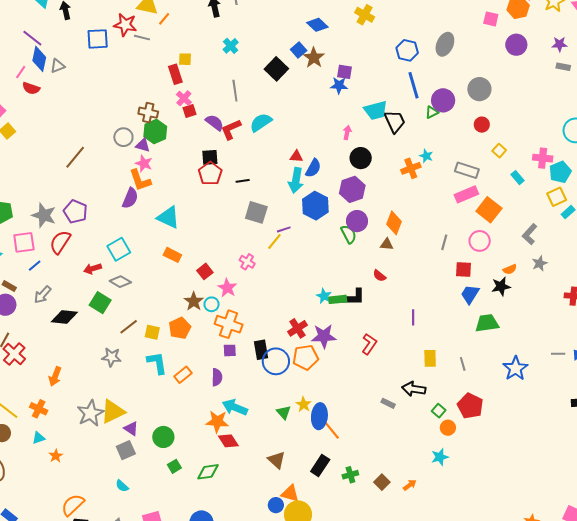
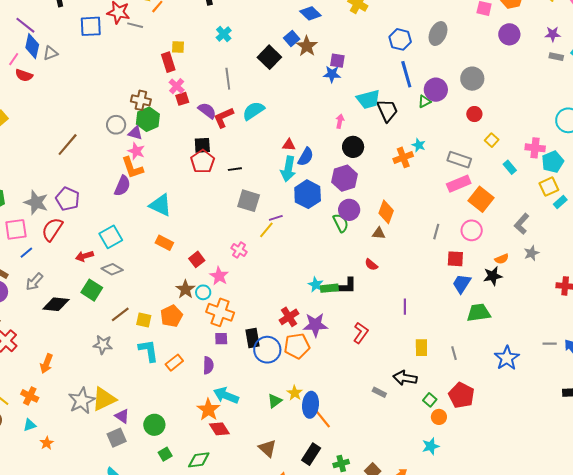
green triangle: (284, 412) -> (275, 401), turned 35
orange star: (217, 422) -> (208, 410), turned 30

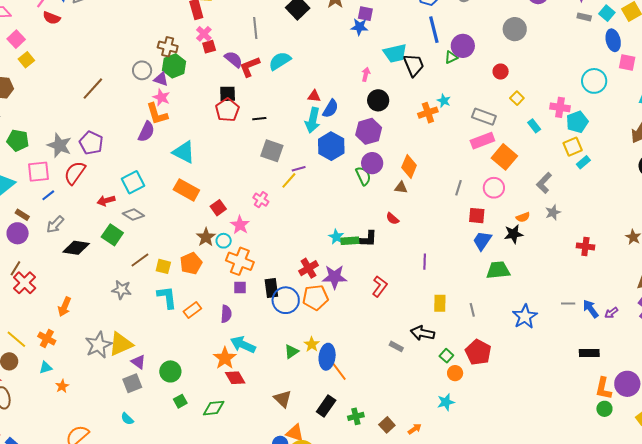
gray circle: (472, 79) -> (515, 29), moved
orange rectangle: (164, 243) -> (186, 190), size x1.4

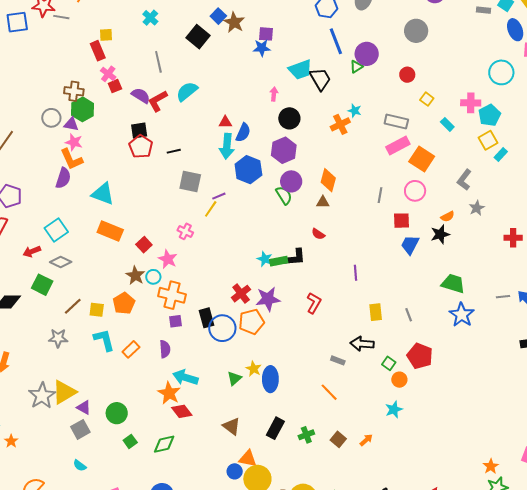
green trapezoid: (498, 270) -> (453, 284), moved, turned 30
orange line: (339, 372) -> (329, 392), moved

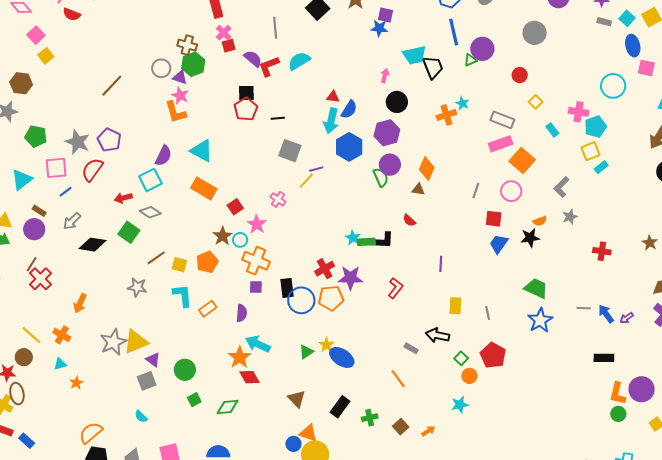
purple semicircle: (63, 178) -> (163, 156), moved
blue ellipse: (270, 379) -> (342, 357), turned -65

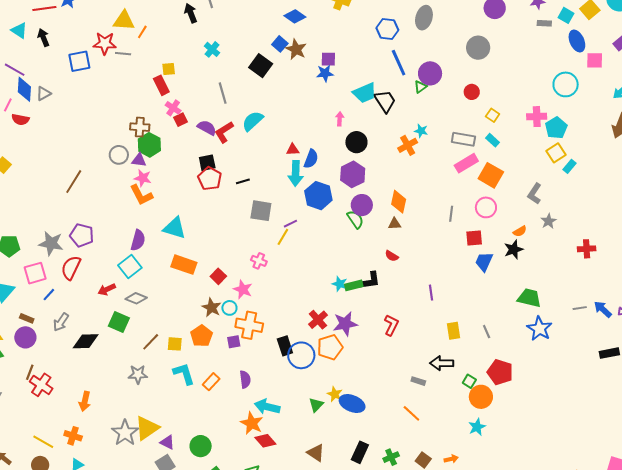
cyan rectangle: (552, 130) -> (493, 140), moved
purple square: (256, 287) -> (234, 342), moved
orange circle: (469, 376) -> (481, 397), size x1.5
orange arrow: (428, 431) -> (451, 459), turned 32

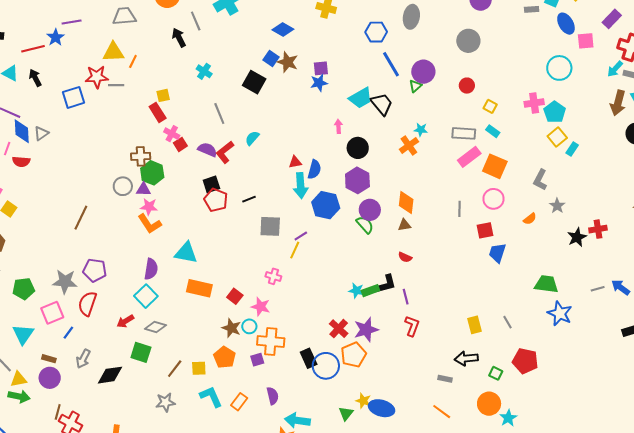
cyan semicircle: (253, 121) -> (252, 138), size x0.7
black star: (514, 249) -> (577, 237), moved
purple line: (431, 293) -> (406, 297), moved
orange circle: (481, 397) -> (489, 404), moved

